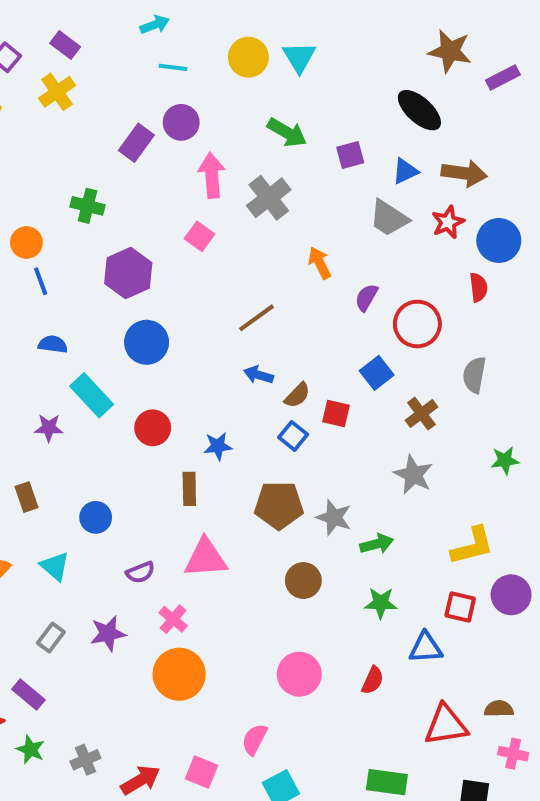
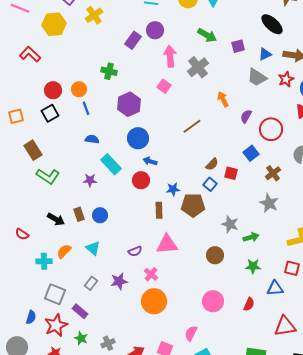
blue arrow: (259, 375) -> (150, 161), moved
brown pentagon: (279, 505) -> (193, 205), moved
blue circle: (96, 517) -> (100, 215), moved

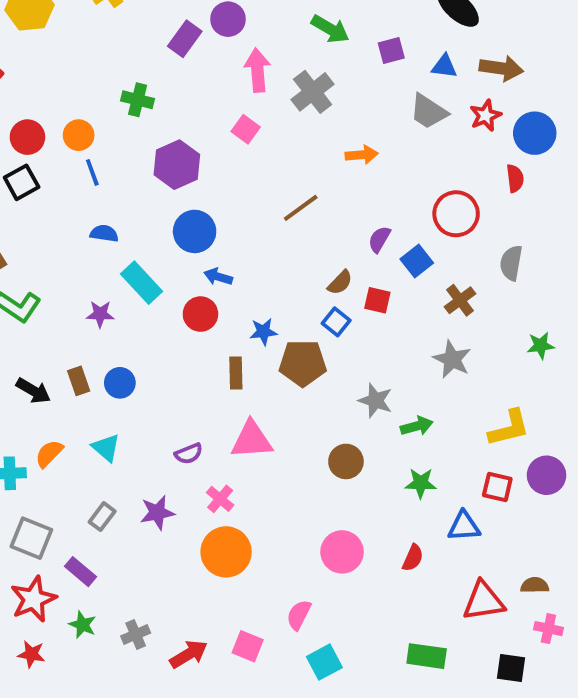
blue triangle: (265, 54) -> (444, 66), turned 32
orange arrow: (223, 99) -> (362, 155), turned 112
purple semicircle: (246, 116) -> (379, 239), moved

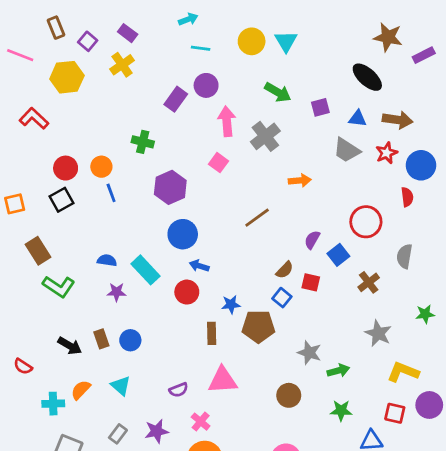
blue semicircle: (104, 233) -> (107, 260), moved
gray star: (452, 359) -> (378, 333), moved
yellow L-shape: (509, 428) -> (403, 372), turned -144

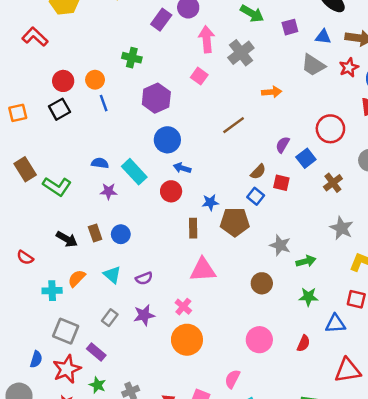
brown rectangle: (38, 251) -> (25, 169), moved
purple semicircle: (179, 390) -> (144, 278), moved

